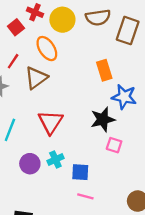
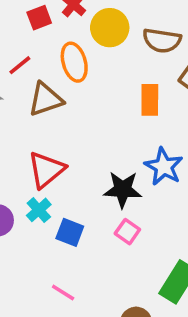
orange rectangle: (104, 70) -> (150, 100), moved
cyan cross: (55, 159) -> (39, 210), moved, turned -35
blue square: (80, 172) -> (70, 232), moved

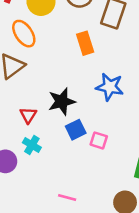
red triangle: (46, 170) -> (28, 115), size x0.6
black star: (123, 190) -> (62, 102), moved
blue square: (70, 232) -> (76, 130), moved, turned -30

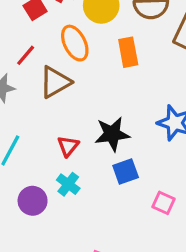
orange rectangle: (85, 43) -> (128, 52), moved
pink square: (99, 140) -> (163, 203), moved

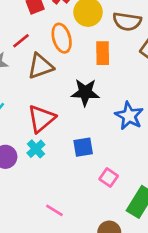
black star: (112, 134) -> (85, 92), moved
red triangle: (68, 146) -> (41, 119), size x1.6

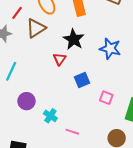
black star: (85, 92) -> (74, 39), turned -30
red triangle: (41, 119) -> (60, 59), moved, size x0.6
cyan cross: (36, 149) -> (50, 116), moved

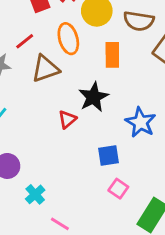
blue square: (82, 80) -> (108, 155), moved

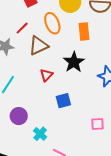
red triangle: (67, 119) -> (46, 75), moved
blue square: (108, 155) -> (63, 101), moved
pink square: (118, 189) -> (97, 124), turned -32

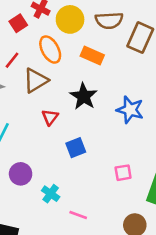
orange rectangle: (84, 31) -> (92, 55), turned -54

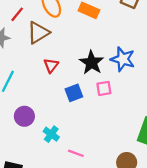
black star: (84, 96) -> (92, 63), moved
pink square: (123, 173) -> (104, 88), moved

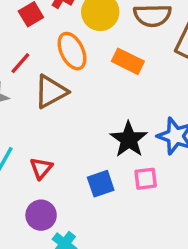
red triangle: (51, 65) -> (41, 168), moved
purple circle: (24, 116) -> (41, 215), moved

